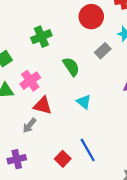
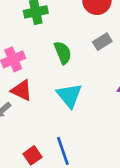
cyan triangle: (84, 102) -> (69, 95), size x1.5

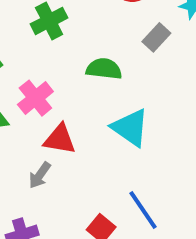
green semicircle: (63, 53) -> (104, 69), turned -45

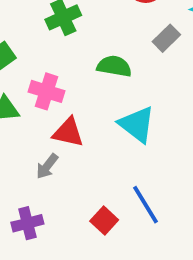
pink cross: (35, 98) -> (47, 91), turned -36

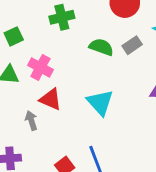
green semicircle: (114, 66) -> (101, 47), moved
gray arrow: (47, 166) -> (31, 121), turned 114

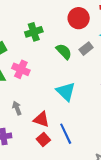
green semicircle: (101, 47) -> (64, 51), turned 30
red triangle: (51, 99) -> (41, 119), moved

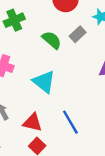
cyan triangle: (66, 92) -> (44, 82), moved
blue line: (66, 134) -> (70, 122), moved

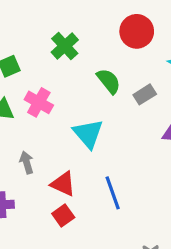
green cross: (14, 20) -> (65, 46), turned -30
gray rectangle: (78, 34) -> (145, 94), moved

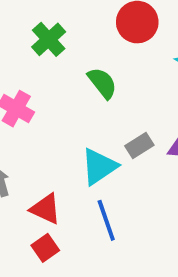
gray rectangle: (145, 94) -> (139, 145), moved
cyan triangle: (88, 134) -> (99, 166), moved, turned 36

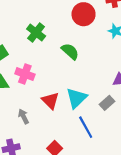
gray rectangle: (139, 145) -> (107, 103), moved
red triangle: (45, 209) -> (50, 101), moved, turned 30

